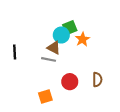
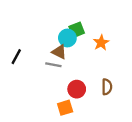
orange star: (82, 39) -> (101, 43), moved
black line: (15, 52) -> (16, 57), turned 32
orange square: (45, 97) -> (65, 108), moved

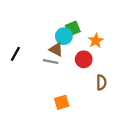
red circle: (77, 89) -> (84, 59), moved

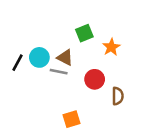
cyan circle: (64, 36) -> (39, 57), moved
red circle: (84, 59) -> (95, 79), moved

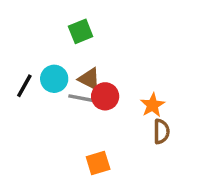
green square: (84, 33) -> (81, 31), moved
orange star: (111, 47) -> (153, 105), moved
red circle: (95, 79) -> (105, 96), moved

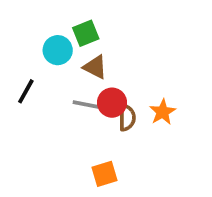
cyan circle: (54, 79) -> (58, 50), moved
brown triangle: (89, 79) -> (95, 67), moved
brown semicircle: (161, 131) -> (127, 118), moved

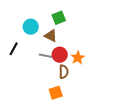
green square: (86, 33) -> (59, 18), moved
orange star: (163, 112) -> (78, 58), moved
brown semicircle: (127, 118) -> (64, 72), moved

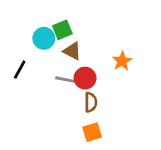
green square: (59, 18) -> (62, 30), moved
orange star: (78, 58) -> (122, 61), moved
orange square: (56, 93) -> (92, 132), moved

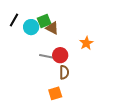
brown triangle: (72, 51) -> (52, 28), moved
black line: (20, 70) -> (14, 20), moved
orange square: (92, 132) -> (55, 93), moved

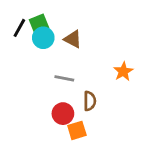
green square: (44, 21) -> (39, 24), moved
orange star: (86, 43) -> (123, 71), moved
red circle: (60, 55) -> (63, 114), moved

